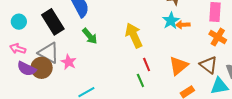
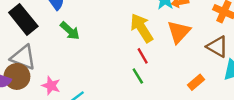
yellow arrow: (134, 35) -> (142, 28), moved
pink star: (69, 62) -> (51, 86), moved
orange triangle: (179, 66) -> (179, 32), moved

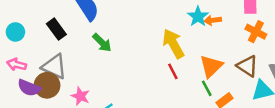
black rectangle: (23, 19) -> (56, 29), size x0.7
orange triangle: (179, 32) -> (211, 66), moved
green line: (138, 76) -> (207, 88), moved

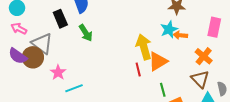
black rectangle: (56, 29) -> (60, 19), moved
orange cross: (256, 32) -> (204, 56), moved
pink arrow: (17, 65) -> (19, 29), moved
orange triangle: (211, 66) -> (158, 61), moved

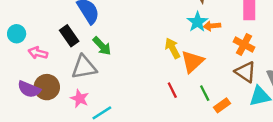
pink arrow: (19, 29) -> (38, 53), moved
gray triangle: (42, 43) -> (84, 67), moved, turned -35
yellow arrow: (144, 47) -> (173, 48), size x0.7
red line: (138, 70) -> (172, 90), moved

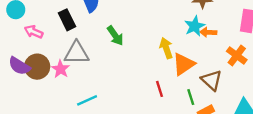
green arrow: (102, 46) -> (115, 36), moved
brown triangle: (245, 72) -> (212, 80), moved
pink star: (80, 98) -> (61, 69), moved

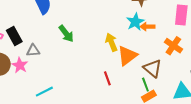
black rectangle: (67, 20) -> (14, 36), moved
gray triangle: (77, 53) -> (33, 51), size x0.6
green line: (191, 97) -> (145, 85), moved

